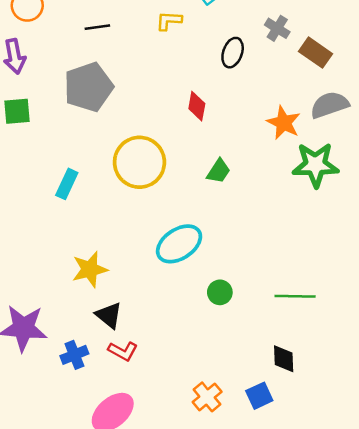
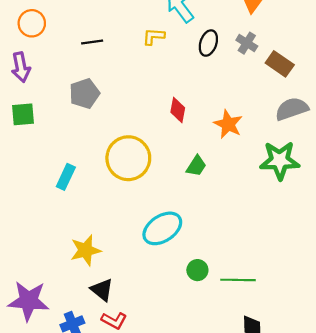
black ellipse: (233, 53) -> (208, 43), moved
gray pentagon: (88, 87) -> (84, 93), size x0.7
orange star: (284, 123) -> (228, 124), moved
green line: (295, 296) -> (238, 280), moved

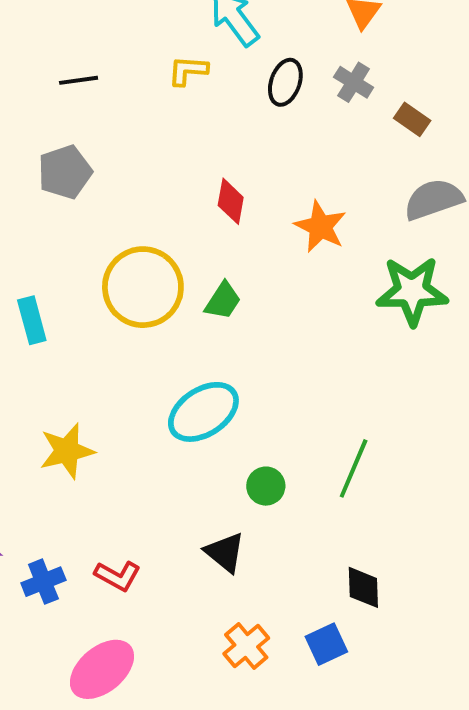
brown rectangle: (280, 64) -> (412, 119), size x0.7
green trapezoid: (196, 166) -> (223, 301), moved
cyan rectangle: (66, 177) -> (32, 320), turned -40
green line: (238, 280) -> (354, 468), moved, turned -68
black triangle: (102, 290) -> (225, 552), moved

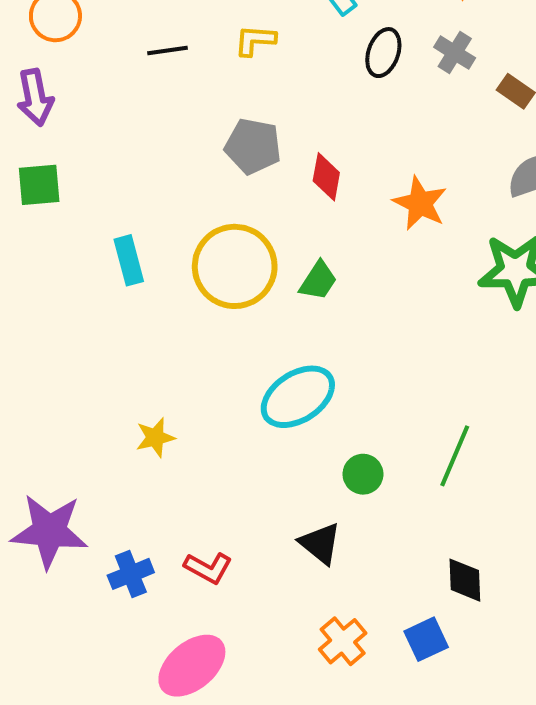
yellow L-shape: (188, 71) -> (255, 40), moved
gray pentagon: (65, 172) -> (253, 146), moved, turned 30
cyan rectangle: (32, 320) -> (129, 260), moved
yellow star: (67, 451) -> (155, 438), size x0.7

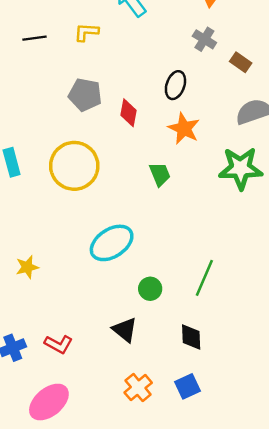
black ellipse: (383, 53) -> (175, 85), moved
green trapezoid: (318, 281) -> (160, 174), moved, turned -55
black diamond: (465, 580) -> (191, 337), moved

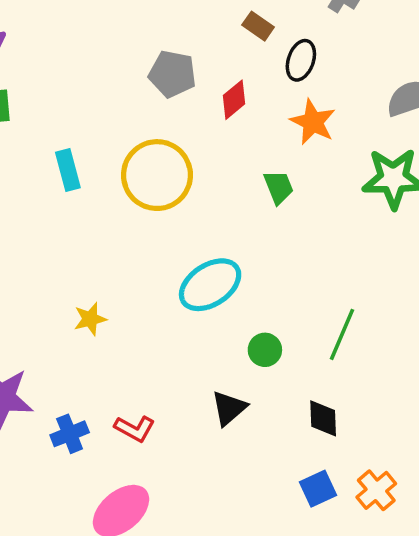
brown rectangle: (241, 62) -> (258, 26), moved
red diamond: (128, 113) -> (234, 100), turned 40
black triangle: (125, 330) -> (229, 408), turned 40
orange cross: (138, 388) -> (376, 490), moved

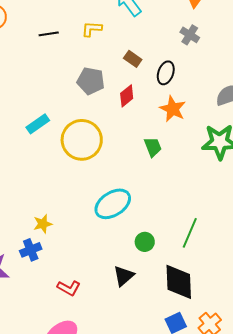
brown rectangle: (258, 26) -> (133, 59), moved
cyan rectangle: (68, 170) -> (38, 124), moved, turned 70
black diamond: (323, 418) -> (179, 282), size x1.6
blue cross: (70, 434) -> (31, 250), moved

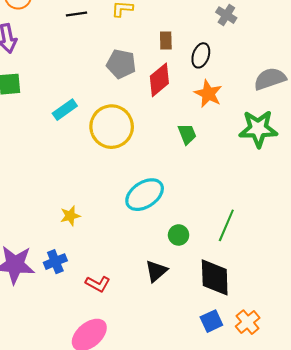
brown rectangle: (133, 59) -> (166, 41), turned 54
red diamond: (127, 96) -> (159, 80), size x1.4
blue cross: (31, 250) -> (55, 262), moved

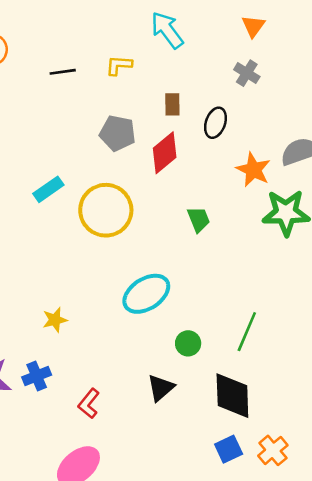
orange star: (208, 94) -> (253, 170), moved
red L-shape: (98, 284) -> (89, 403), turned 100

